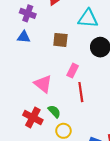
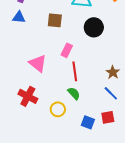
green semicircle: (54, 111) -> (74, 93), moved

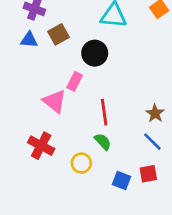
brown square: (55, 20) -> (59, 34), moved, turned -35
black circle: (94, 27) -> (95, 53), moved
pink rectangle: (67, 50) -> (75, 81), moved

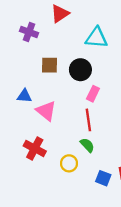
brown square: (59, 34) -> (50, 65), moved, turned 30
blue triangle: (29, 40) -> (24, 96), moved
pink rectangle: (75, 81) -> (93, 94), moved

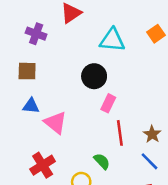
brown square: (50, 65) -> (27, 71), moved
red line: (88, 120) -> (120, 133), moved
red cross: (35, 148) -> (43, 165), turned 30

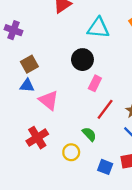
purple cross: (36, 34) -> (14, 30), moved
brown square: (27, 71) -> (29, 64), moved, turned -30
red line: (120, 133) -> (105, 109), turned 45

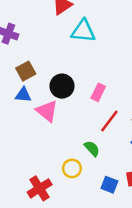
cyan triangle: (98, 28) -> (83, 31), moved
black circle: (82, 60) -> (62, 86), moved
red cross: (37, 138) -> (40, 188), moved

